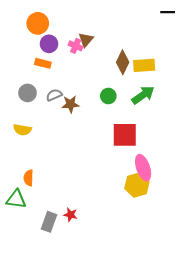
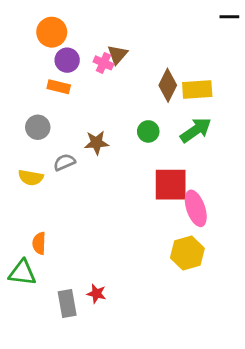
gray semicircle: (54, 95) -> (64, 162), moved
pink ellipse: (143, 168) -> (196, 208), moved
gray rectangle: (49, 222) -> (67, 303), turned -30

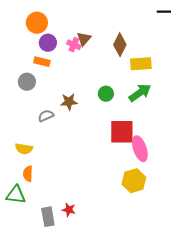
brown diamond: (168, 85) -> (120, 45), moved
gray circle: (38, 127) -> (27, 82), moved
yellow semicircle: (31, 178) -> (24, 149), moved

